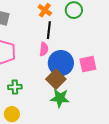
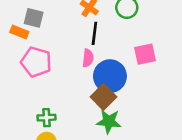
pink square: (88, 64) -> (145, 54), moved
green cross: (15, 87) -> (47, 118), moved

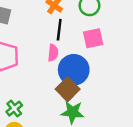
pink square: (145, 54) -> (93, 38), moved
green cross: (47, 118) -> (14, 109), turned -35

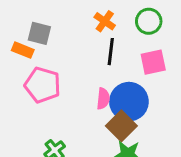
pink semicircle: (53, 53) -> (103, 99), moved

